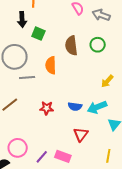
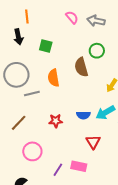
green square: (38, 34) -> (46, 46), moved
brown semicircle: (71, 46) -> (81, 67), moved
pink circle: (18, 148) -> (32, 151), moved

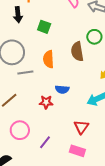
blue semicircle: (83, 115) -> (62, 89), moved
pink rectangle: (79, 166) -> (77, 151), moved
purple line: (58, 170) -> (45, 142), moved

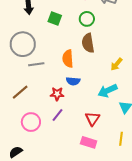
green circle: (94, 37) -> (87, 19), moved
orange semicircle: (49, 59) -> (68, 59), moved
purple line: (45, 142) -> (58, 115), moved

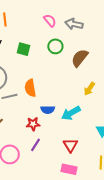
brown semicircle: (88, 43) -> (80, 58), moved, turned 54
orange semicircle: (68, 59) -> (30, 88), moved
cyan arrow: (108, 91) -> (71, 113), moved

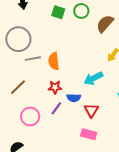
green square: (23, 49) -> (58, 12), moved
orange semicircle: (30, 88) -> (54, 61), moved
blue semicircle: (48, 110) -> (74, 98), moved

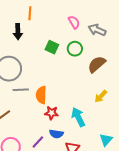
cyan arrow: (93, 78) -> (78, 117), turned 84
red star: (55, 87) -> (52, 113), moved

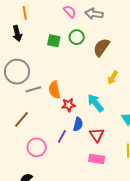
blue semicircle: (56, 134) -> (78, 124), turned -72

